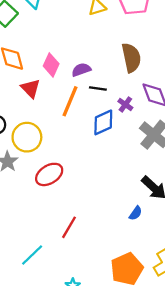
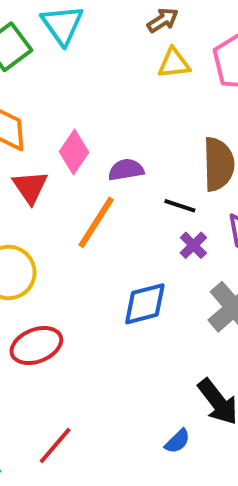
black line: (98, 89) -> (180, 206), moved
blue diamond: (103, 122) -> (145, 304), moved

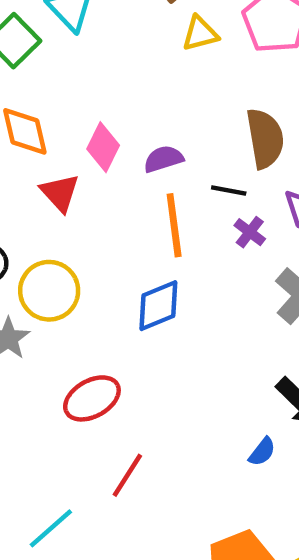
orange line: (96, 222) -> (174, 225), moved, turned -32
blue diamond: (145, 304) -> (158, 306), moved
red ellipse: (36, 346) -> (92, 398), moved

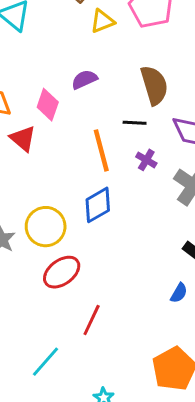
purple semicircle: (163, 159) -> (84, 80), moved
purple cross: (250, 232) -> (146, 160), moved
yellow circle: (49, 291) -> (46, 227), moved

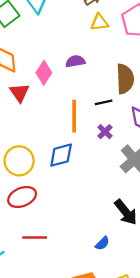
black line: (135, 123) -> (104, 102), turned -30
blue semicircle: (179, 293) -> (102, 243), moved
red line: (92, 320) -> (35, 238), turned 50

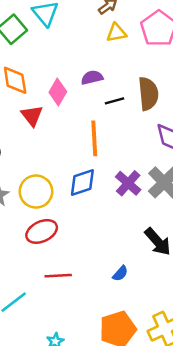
black line: (104, 102) -> (115, 101), moved
purple cross: (105, 132) -> (128, 183), moved, size x1.5
blue semicircle: (102, 243) -> (120, 273), moved

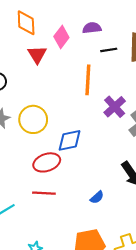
blue diamond: (82, 182) -> (70, 140), moved
purple cross: (128, 183) -> (115, 107), moved
red ellipse: (42, 231) -> (47, 162), moved

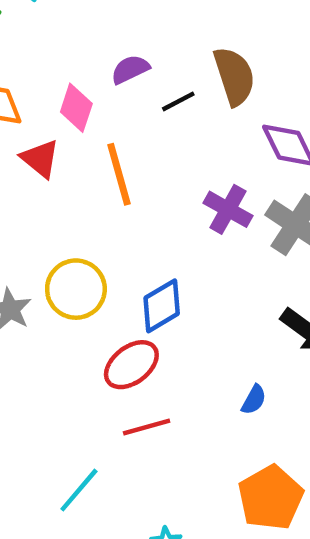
orange line: (88, 80) -> (119, 174), moved

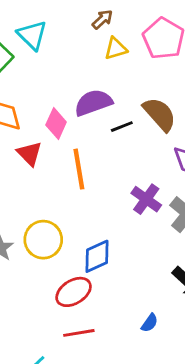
purple semicircle: (130, 69) -> (93, 103), size x1.5
brown semicircle: (234, 76) -> (160, 114), turned -30

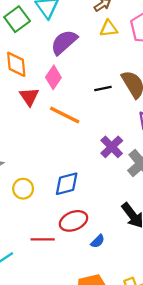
purple semicircle: (93, 103) -> (64, 42), moved, turned -32
orange line: (79, 169) -> (65, 115), turned -64
yellow circle: (43, 240) -> (23, 189), moved, size x0.7
red ellipse: (74, 292) -> (73, 221), moved

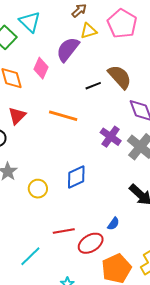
purple semicircle: (64, 42) -> (68, 49), moved
pink diamond: (53, 77) -> (41, 68), moved
red triangle: (29, 97) -> (17, 116), moved, turned 30
red ellipse: (73, 221) -> (91, 243), moved

